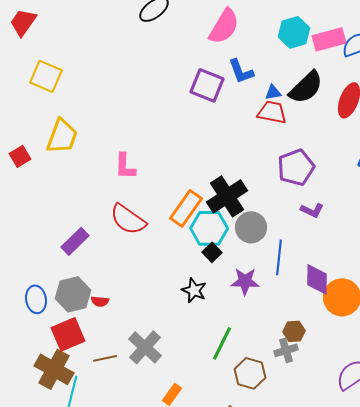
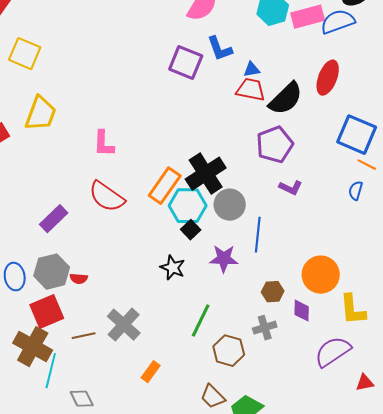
black semicircle: (306, 87) -> (286, 99), moved
purple diamond: (317, 279) -> (302, 311), moved, size x0.7
brown hexagon: (294, 331) -> (273, 292), moved

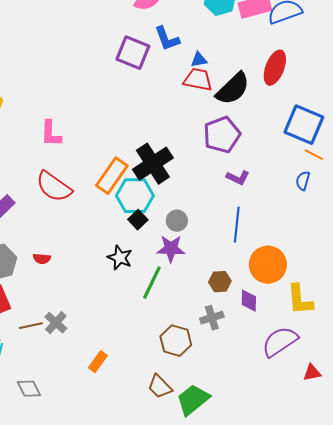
gray circle: (230, 205) -> (177, 221), moved, size x0.7
blue line: (258, 235) -> (237, 225), moved
red semicircle: (79, 279) -> (42, 259), moved
green line: (201, 321) -> (152, 283), moved
gray cross: (124, 325) -> (56, 323), moved, size x0.7

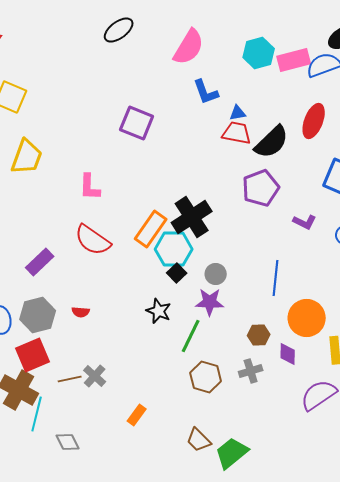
purple square: (133, 53) -> (137, 123), moved
purple L-shape: (238, 178) -> (305, 222), moved
brown hexagon: (176, 341) -> (206, 377), moved

